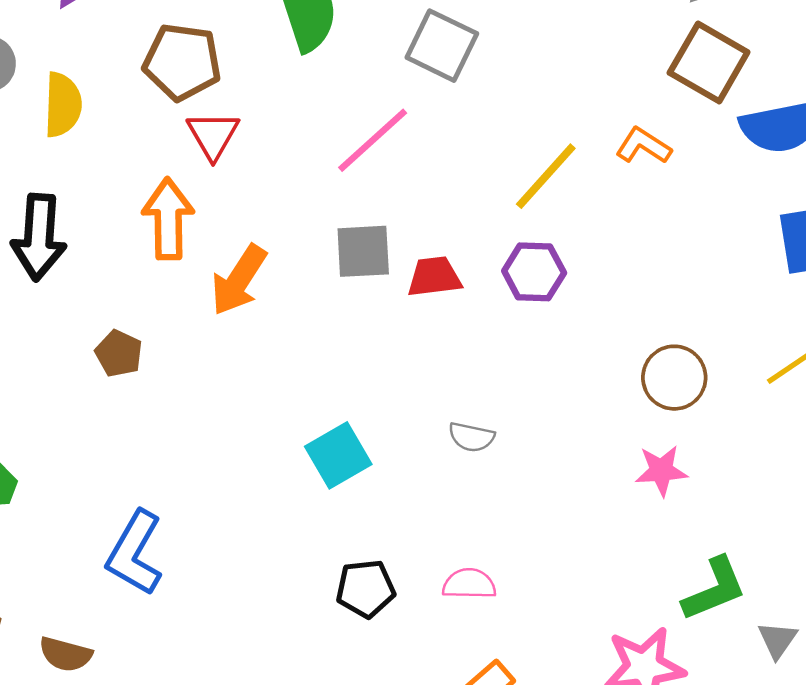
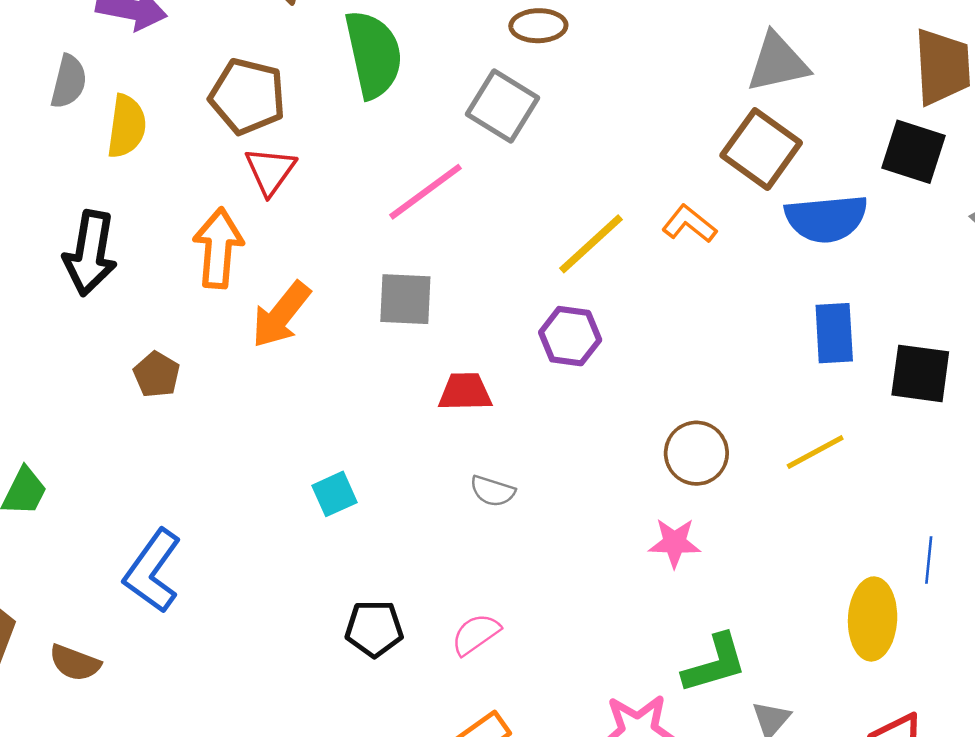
red trapezoid: (434, 277) -> (465, 392), moved
cyan square: (338, 455) -> (334, 494), moved, size x0.7
pink semicircle: (469, 584) -> (476, 634), turned -42

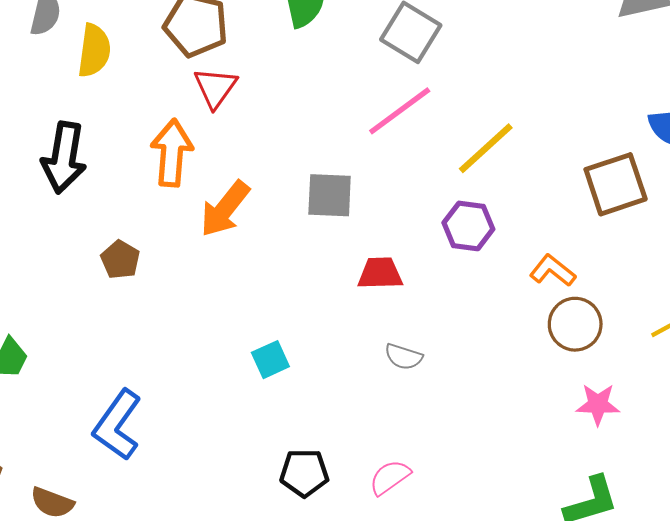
brown square: (761, 149) -> (616, 184), moved, turned 36
pink line: (426, 192) -> (400, 111), moved
orange L-shape: (689, 224) -> (553, 271), moved
pink star: (675, 543) -> (598, 404), moved

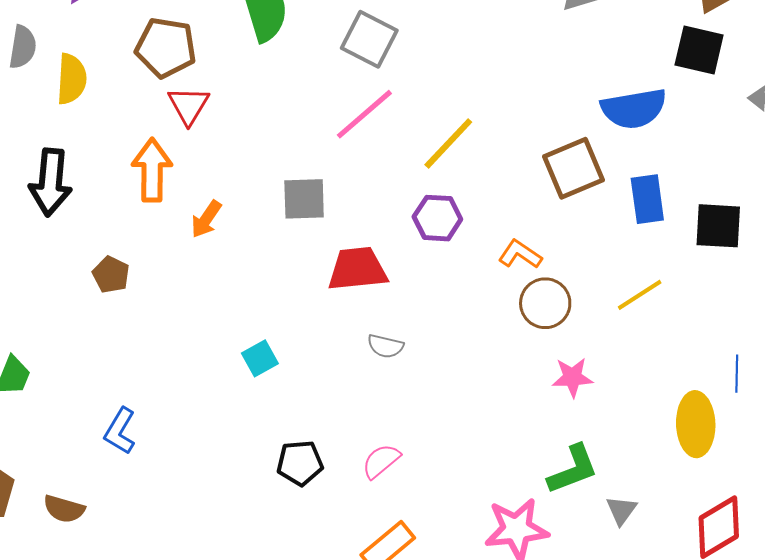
orange arrow: (225, 209) -> (206, 219), size x0.7
red trapezoid: (380, 273) -> (357, 269), size x1.4
blue L-shape: (117, 425) -> (120, 431), size x0.7

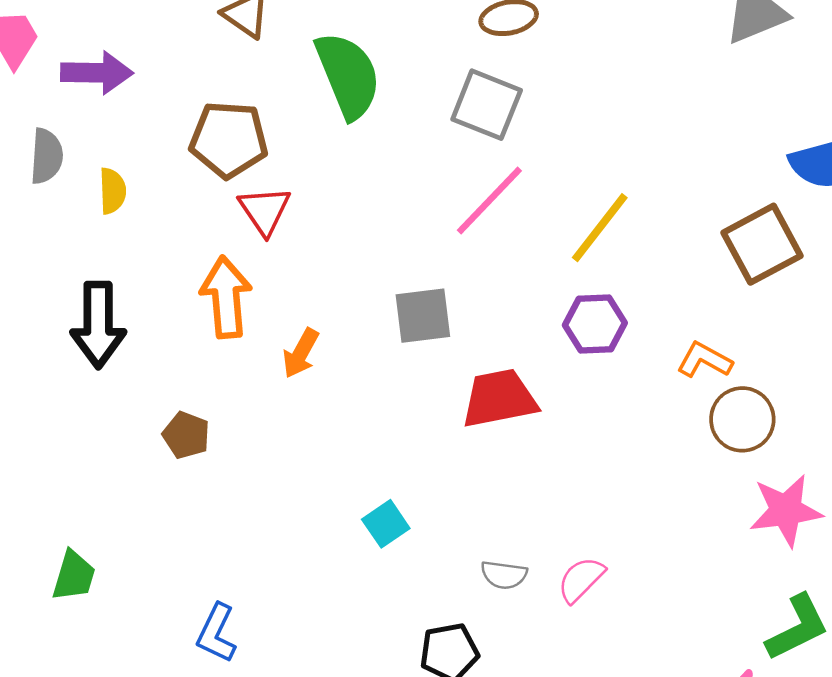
yellow semicircle: (71, 79) -> (112, 191), size x0.7
gray semicircle: (385, 346) -> (504, 575), moved
pink star: (572, 377) -> (786, 510), size x1.4
pink semicircle: (381, 461) -> (581, 579), moved

